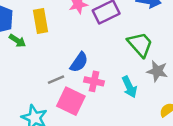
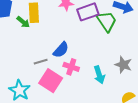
green arrow: (17, 41) -> (23, 22), moved
green trapezoid: (140, 44) -> (107, 21), moved

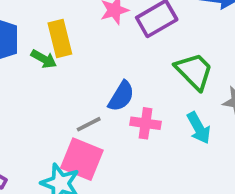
green trapezoid: (107, 21) -> (194, 71), moved
pink square: (51, 81) -> (82, 159), moved

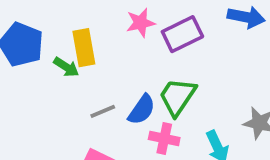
green trapezoid: (194, 71) -> (177, 97), moved, turned -105
gray line: (89, 124) -> (103, 111), moved

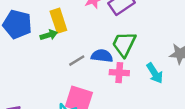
green arrow: (66, 67) -> (49, 35), turned -42
blue semicircle: (142, 110) -> (102, 56), turned -110

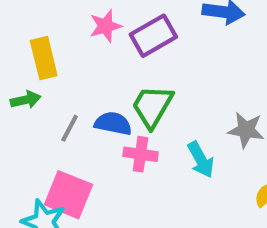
green arrow: (49, 35) -> (26, 100), moved
gray line: (77, 61) -> (70, 128), turned -35

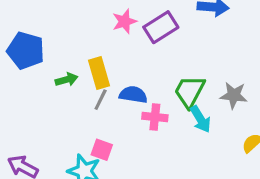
yellow rectangle: (44, 58) -> (99, 73), moved
green trapezoid: (152, 106) -> (190, 92), moved
pink square: (68, 195) -> (102, 150), size x0.6

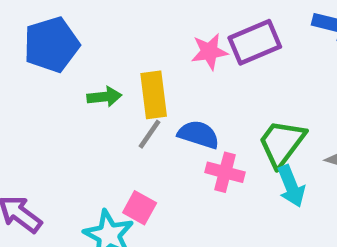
pink star: (124, 21) -> (209, 52), moved
blue pentagon: (26, 50) -> (51, 45), turned 30

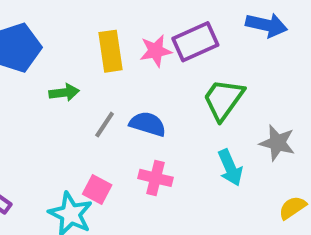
yellow rectangle: (154, 95) -> (111, 51), moved
green trapezoid: (282, 143) -> (223, 99), moved
pink cross: (225, 172) -> (155, 178), moved

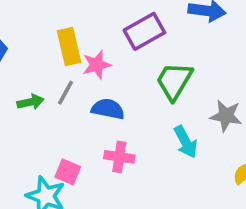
pink star: (156, 51) -> (97, 65), moved
green arrow: (64, 92) -> (31, 102), moved
gray line: (105, 125) -> (65, 93), moved

